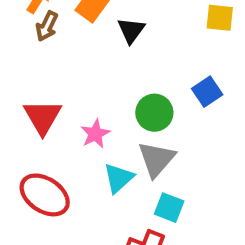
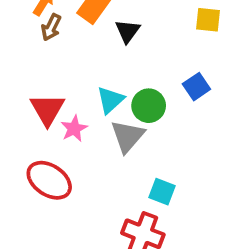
pink star: (95, 134) -> (74, 129), moved
gray triangle: (156, 159) -> (128, 136), moved
cyan triangle: (118, 178) -> (110, 100), moved

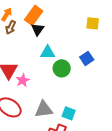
black triangle: (128, 31) -> (38, 29), moved
cyan triangle: (110, 100) -> (48, 52), moved, turned 42
gray triangle: (128, 136) -> (44, 109), moved, turned 42

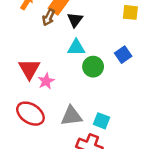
brown arrow: (11, 27) -> (49, 17), moved
black triangle: (38, 29) -> (75, 20), moved

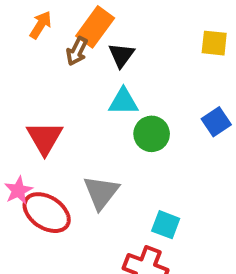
blue square: (123, 55) -> (216, 122), moved
pink star: (46, 81) -> (18, 190), moved
gray triangle: (71, 116) -> (101, 192), moved, turned -45

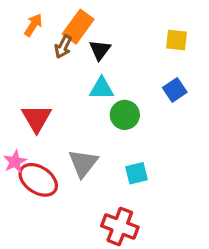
blue square: (216, 122) -> (175, 90), moved
cyan square: (166, 225) -> (136, 173), moved, turned -35

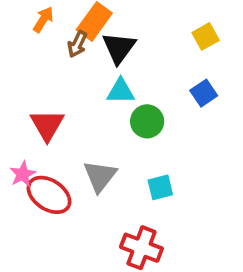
yellow square: (176, 40) -> (206, 36), turned -35
black triangle: (100, 50) -> (119, 48), size x1.4

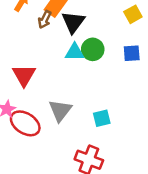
blue square: (204, 93) -> (132, 53), turned 30
green circle: (147, 121) -> (93, 49), moved

